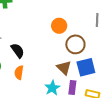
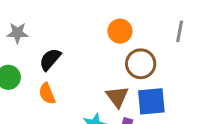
black semicircle: (18, 51) -> (50, 59), turned -112
orange semicircle: (19, 73) -> (47, 94), turned -40

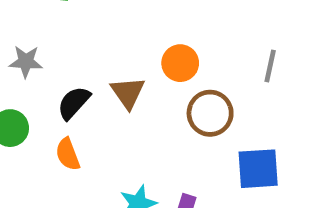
brown triangle: (117, 97) -> (128, 93), moved
blue square: (151, 101) -> (258, 169), moved

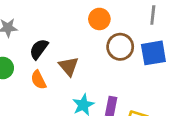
brown triangle: (128, 93) -> (69, 66), moved
blue square: (258, 169) -> (153, 53), moved

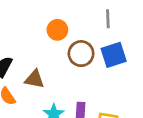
brown triangle: (69, 66) -> (34, 79), turned -30

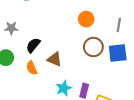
orange circle: (57, 30) -> (86, 19), moved

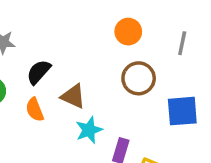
blue square: (118, 53) -> (182, 111), moved
cyan star: (64, 88) -> (89, 130), moved

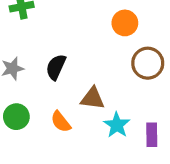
black semicircle: (39, 72) -> (56, 67), moved

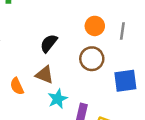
orange circle: (125, 23) -> (95, 26), moved
black semicircle: (56, 67) -> (49, 43), moved

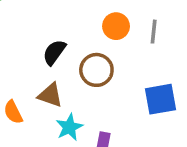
brown circle: (92, 59) -> (96, 70), moved

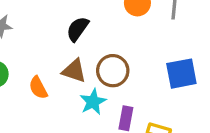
brown circle: (96, 70) -> (113, 71), moved

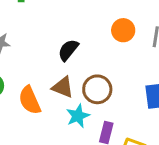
orange semicircle: (38, 88) -> (30, 100), size x1.4

